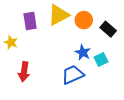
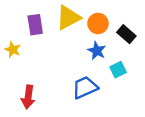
blue star: (83, 52) -> (97, 51), moved
red arrow: (24, 72) -> (28, 97), moved

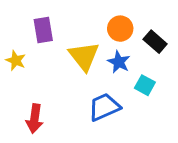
yellow triangle: (68, 18) -> (84, 56), moved, turned -40
cyan square: (118, 70) -> (145, 85), turned -35

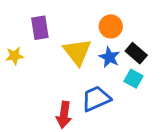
black rectangle: (155, 42) -> (136, 53), moved
yellow star: (16, 60) -> (14, 56), turned -30
red arrow: (35, 119) -> (64, 115), moved

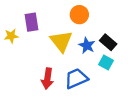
orange circle: (111, 26) -> (79, 15), moved
yellow star: (14, 56) -> (11, 36), moved
red arrow: (64, 115) -> (47, 78), moved

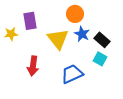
blue star: (87, 45) -> (82, 34), moved
red arrow: (47, 78) -> (33, 66), moved

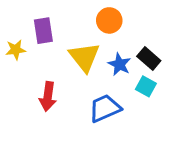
blue star: (82, 34) -> (119, 64), moved

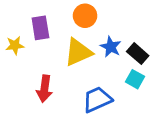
orange circle: (109, 20) -> (85, 16), moved
yellow triangle: (84, 57) -> (78, 52), turned 44
blue star: (119, 64) -> (111, 47), moved

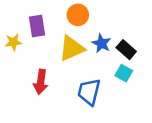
blue trapezoid: (97, 99) -> (89, 92), turned -52

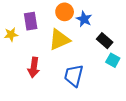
blue star: (101, 43) -> (84, 19), moved
cyan square: (124, 73) -> (113, 60), moved

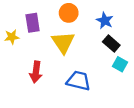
blue star: (84, 19) -> (105, 21), moved
yellow triangle: (59, 40) -> (63, 42), turned -40
blue trapezoid: (74, 76) -> (78, 81), turned 90

